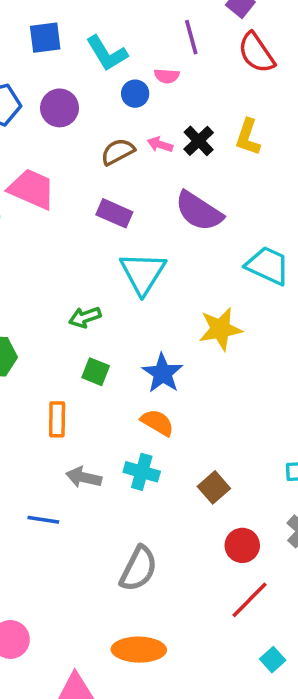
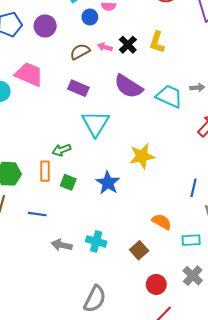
cyan trapezoid: (268, 266) -> (169, 96), moved
orange rectangle: (57, 419) -> (45, 171), moved
orange semicircle: (157, 423) -> (162, 222), moved
blue line: (43, 520) -> (37, 214), moved

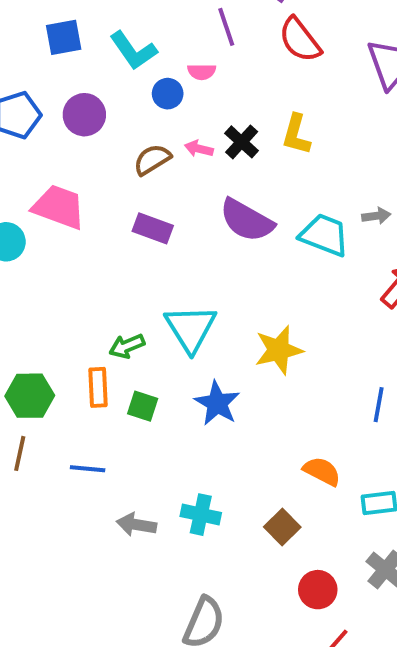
cyan triangle: (96, 123) -> (191, 328), moved

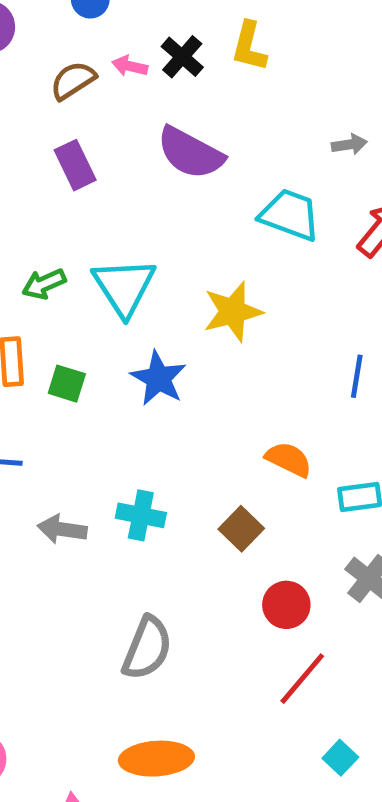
purple rectangle: (153, 228) -> (75, 165), turned 45
cyan trapezoid: (324, 235) -> (290, 215), moved
green arrow: (127, 346) -> (44, 284), moved

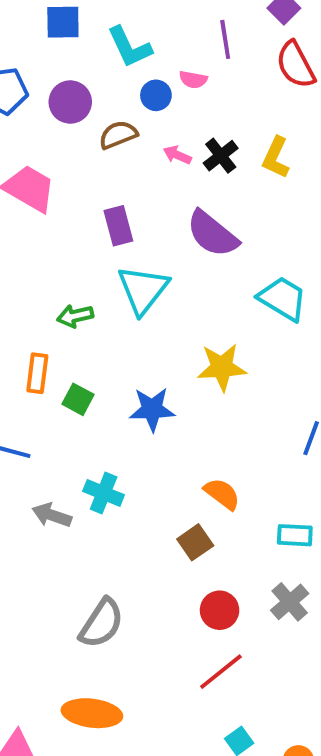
brown semicircle: (73, 80) -> (118, 135), moved
cyan triangle: (124, 287) -> (143, 290), moved
blue star: (158, 378) -> (152, 409), turned 30
orange semicircle: (289, 459) -> (222, 494), moved
cyan cross: (141, 515) -> (104, 493), moved

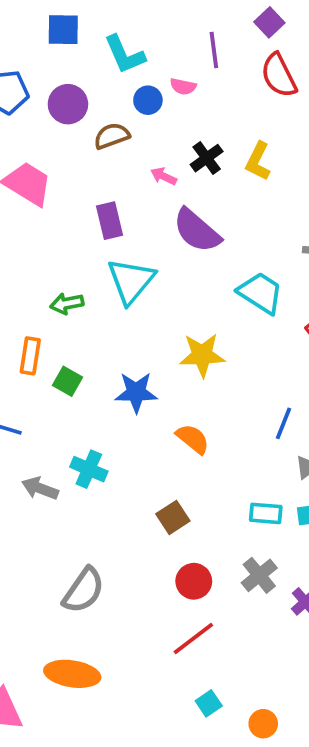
pink arrow: (177, 155) -> (164, 176), moved
orange semicircle: (222, 494) -> (193, 439), moved

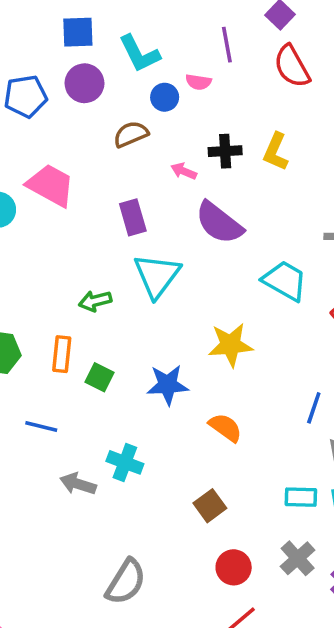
purple circle: (68, 104) -> (84, 83), moved
black cross: (207, 158) -> (225, 151), turned 36

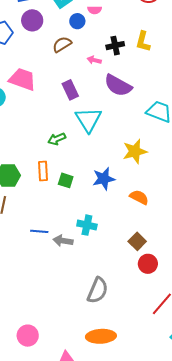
blue line: (41, 427) -> (39, 231), moved
red circle: (234, 567) -> (148, 264), moved

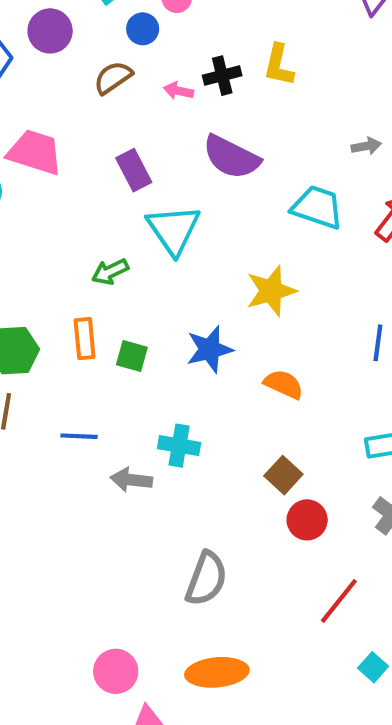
pink arrow: (94, 60) -> (178, 91), moved
blue line: (39, 231) -> (79, 436), moved
pink circle: (28, 336) -> (116, 671), moved

